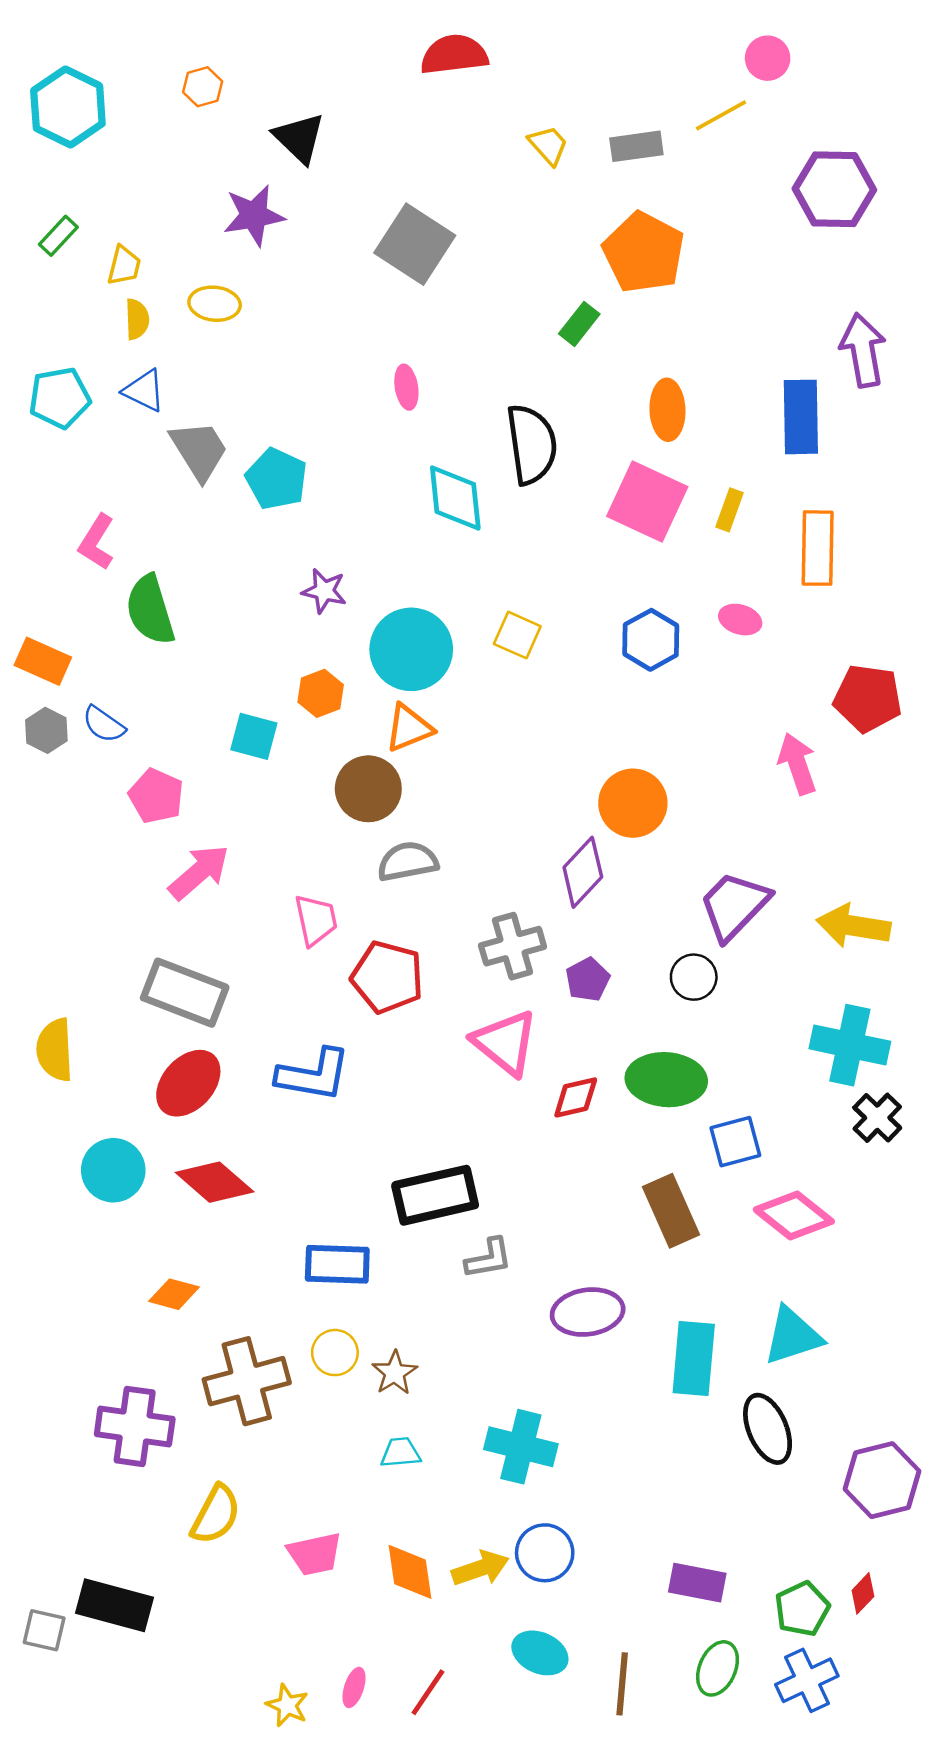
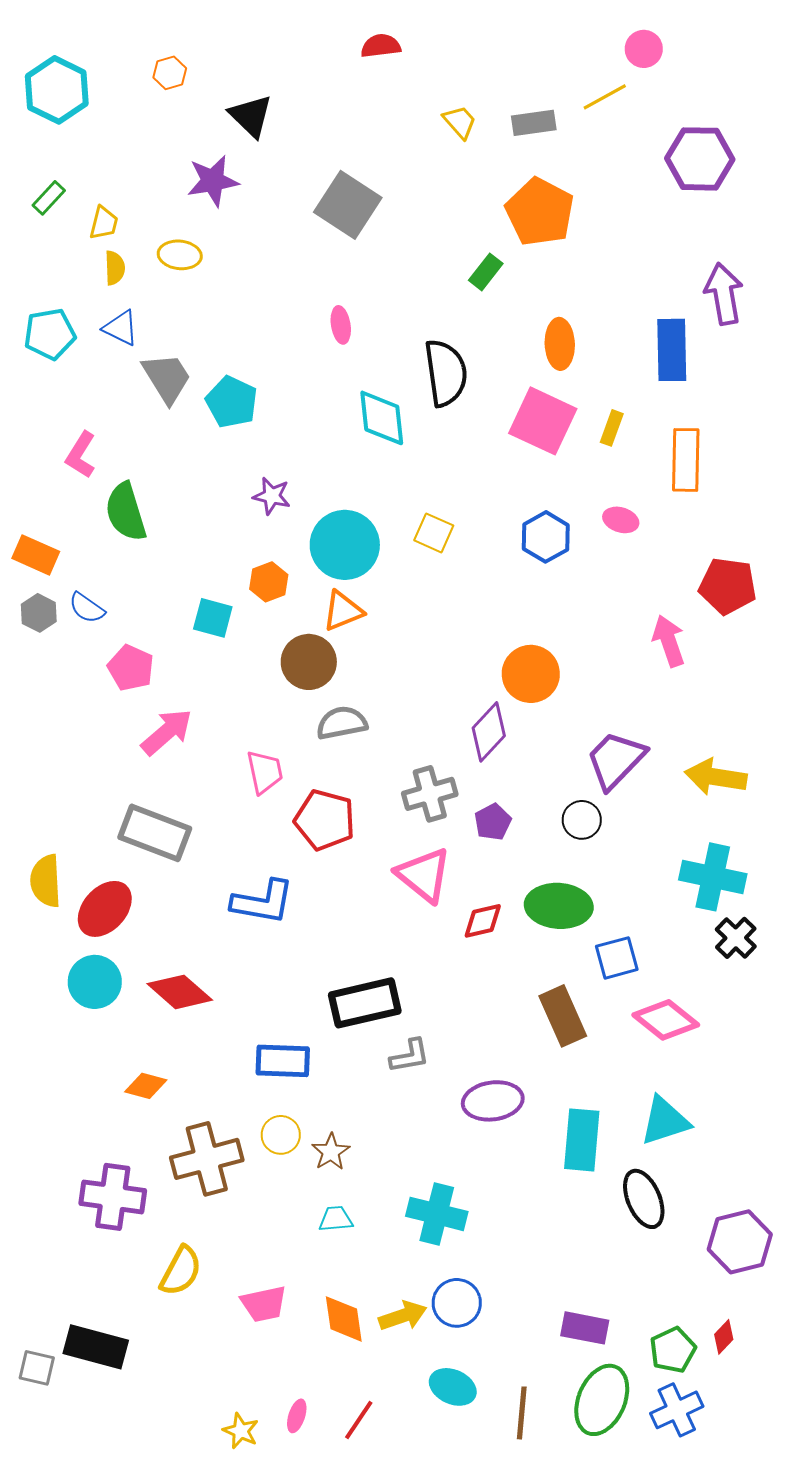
red semicircle: (454, 55) -> (381, 46), size x0.7
red ellipse: (188, 1083) -> (105, 909), moved
green ellipse: (718, 1668) -> (602, 1400), size x1.5

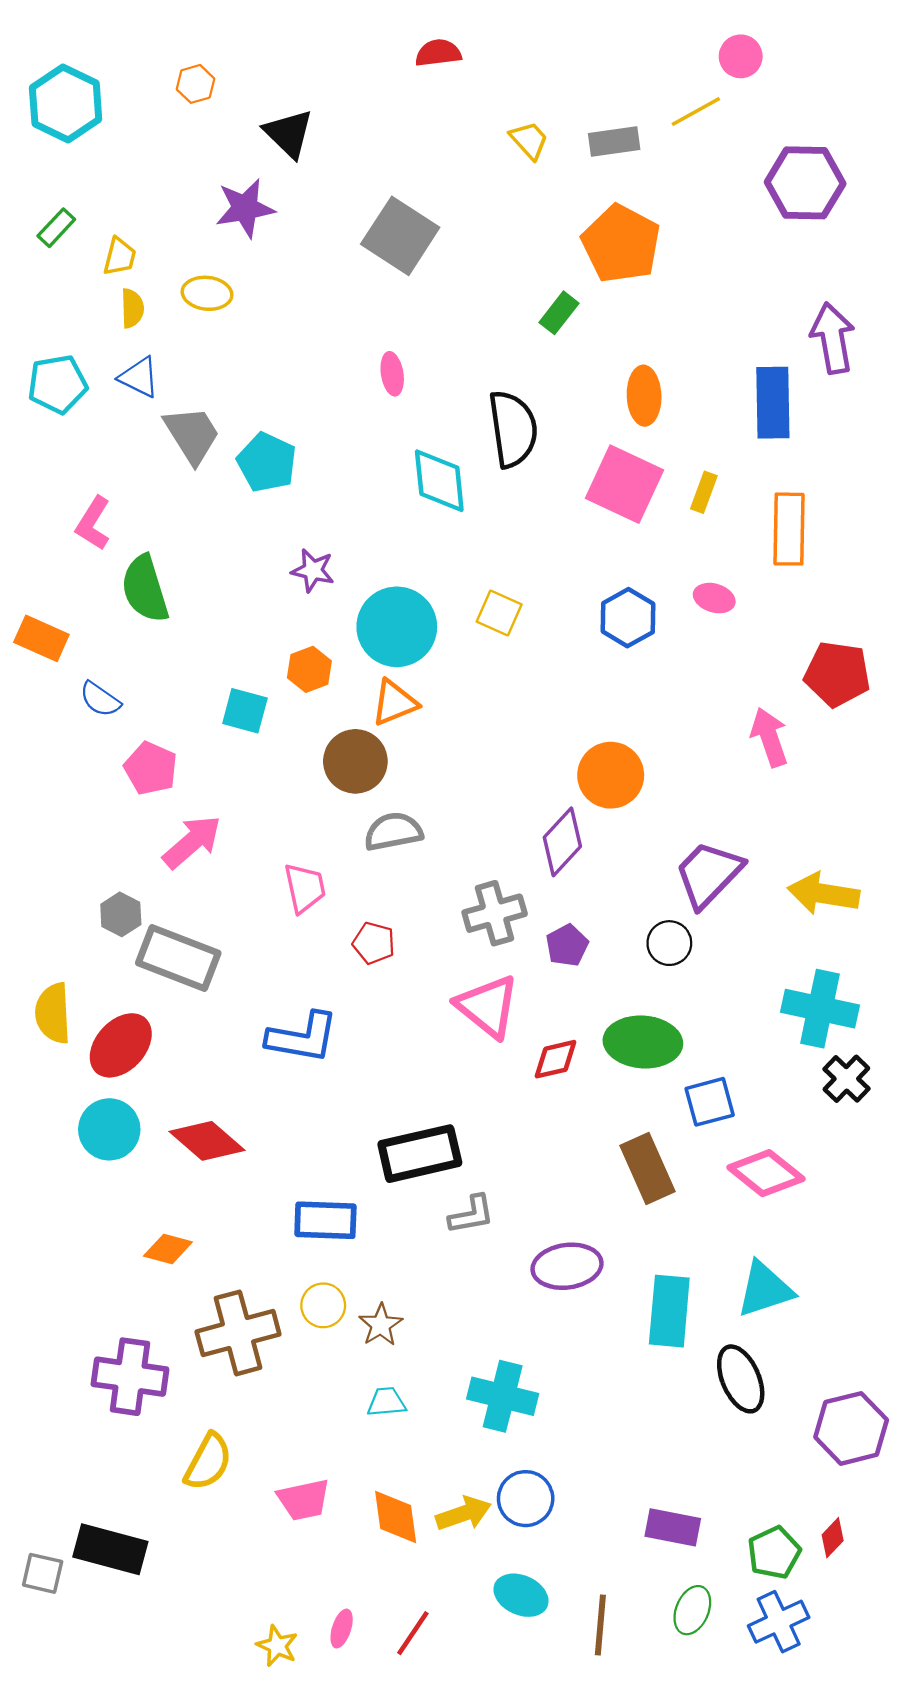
gray hexagon: (39, 613) -> (121, 914), moved
red pentagon: (325, 820) -> (374, 943), size x0.6
green ellipse: (602, 1400) -> (692, 1610), size x0.6

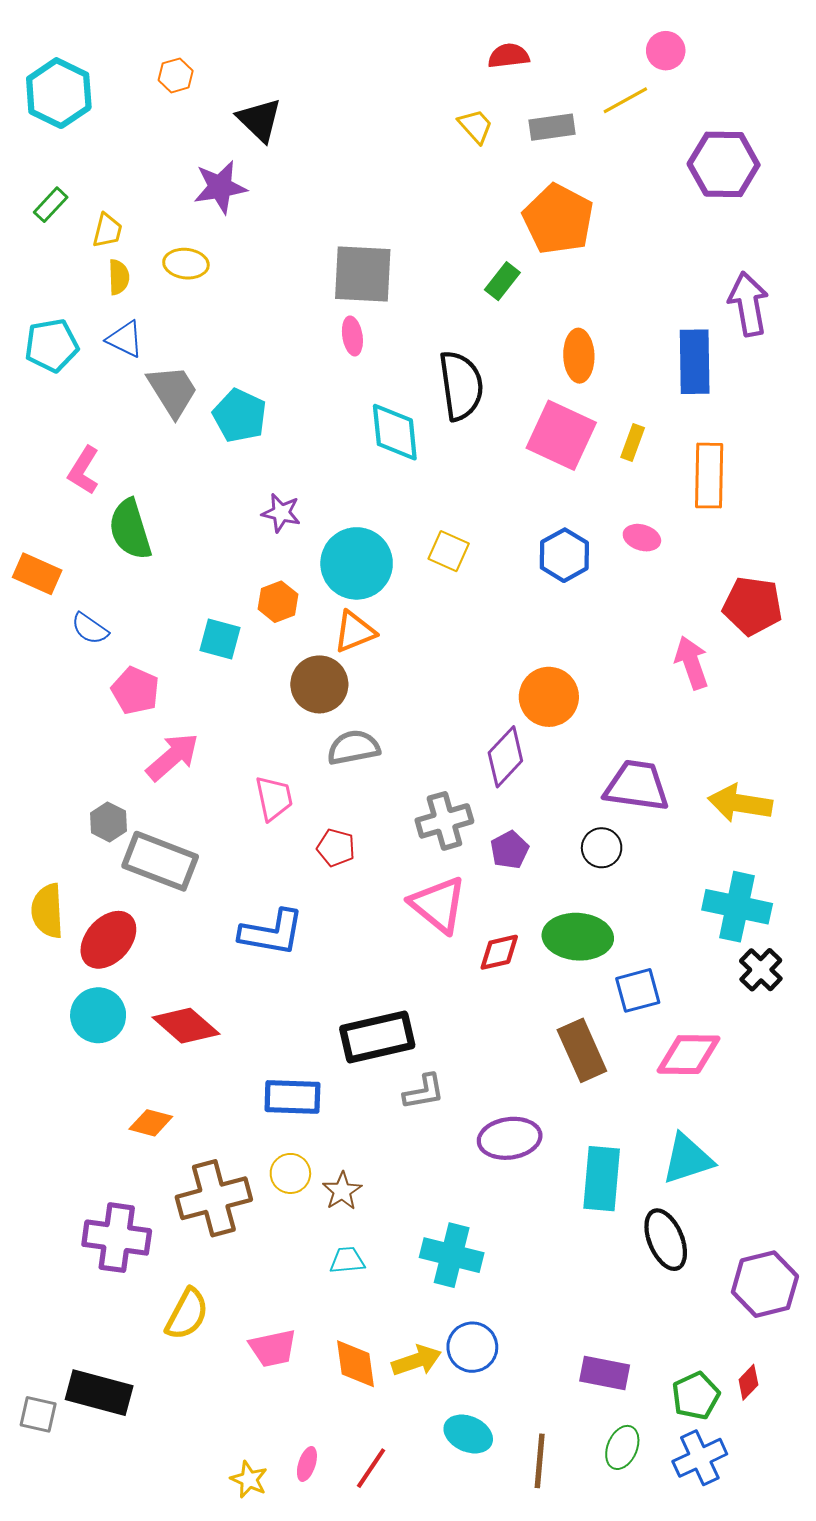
red semicircle: (438, 53) -> (509, 56), moved
gray square: (400, 236) -> (363, 274), moved, turned -30
purple trapezoid: (708, 874) -> (637, 786), turned 54
pink diamond: (766, 1173) -> (688, 1055), turned -38

